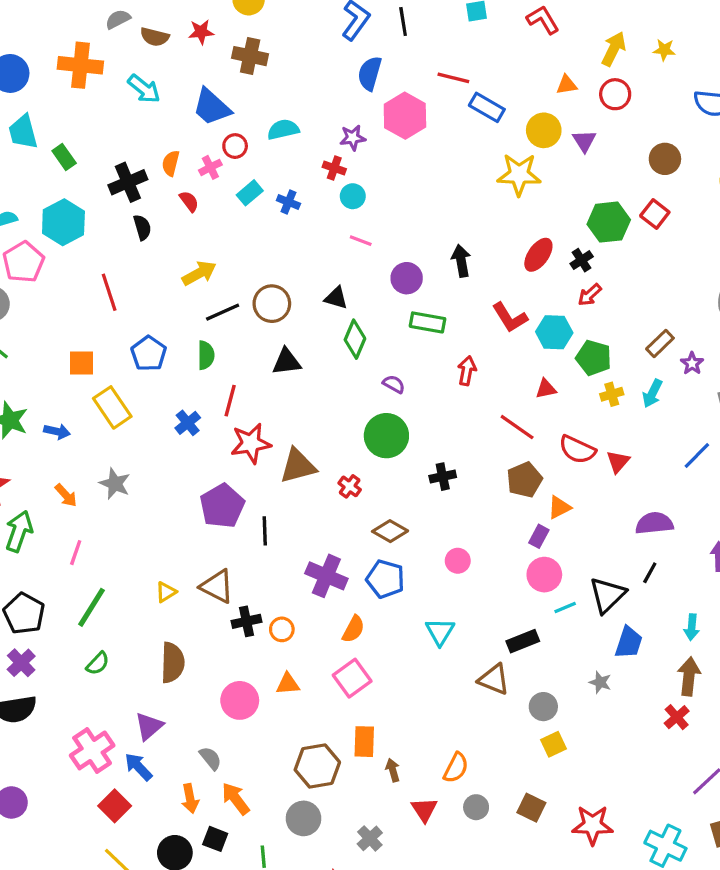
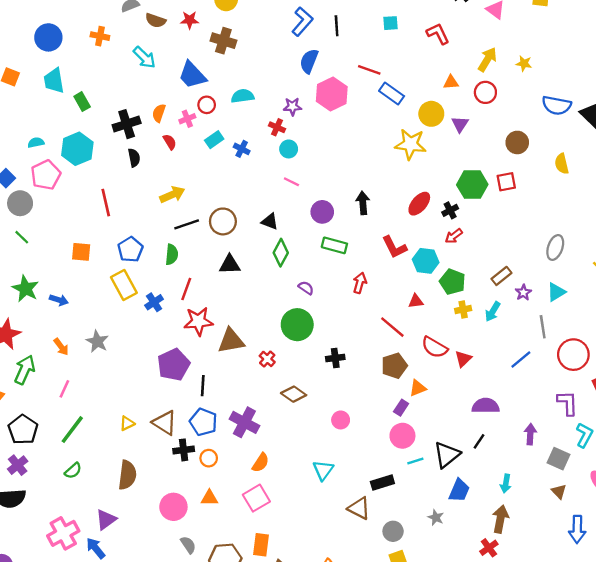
orange cross: (80, 65) -> (100, 36), size x0.6
red square: (655, 214) -> (506, 182), turned 36
yellow rectangle: (112, 407) -> (124, 285), moved
blue pentagon: (385, 579) -> (203, 422), moved
gray semicircle: (210, 758) -> (188, 545), moved

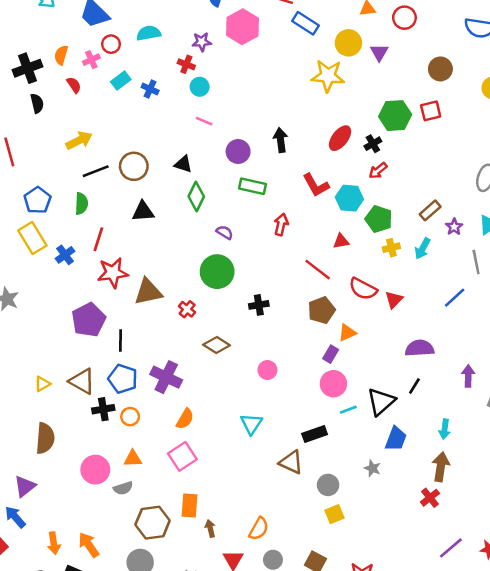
gray semicircle: (188, 545) -> (123, 488), moved, turned 108

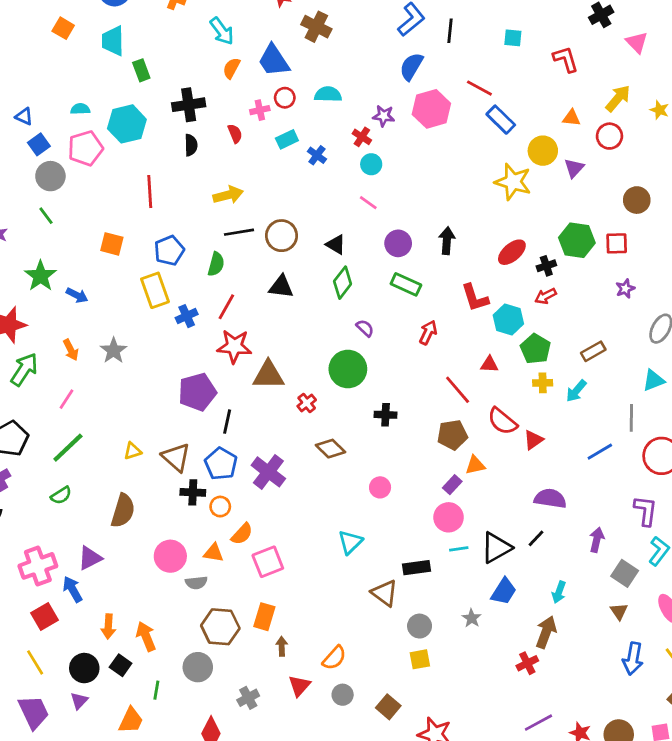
orange semicircle: (61, 55) -> (231, 68), moved
purple star: (454, 227) -> (625, 289), moved
orange semicircle: (185, 419) -> (242, 534), moved

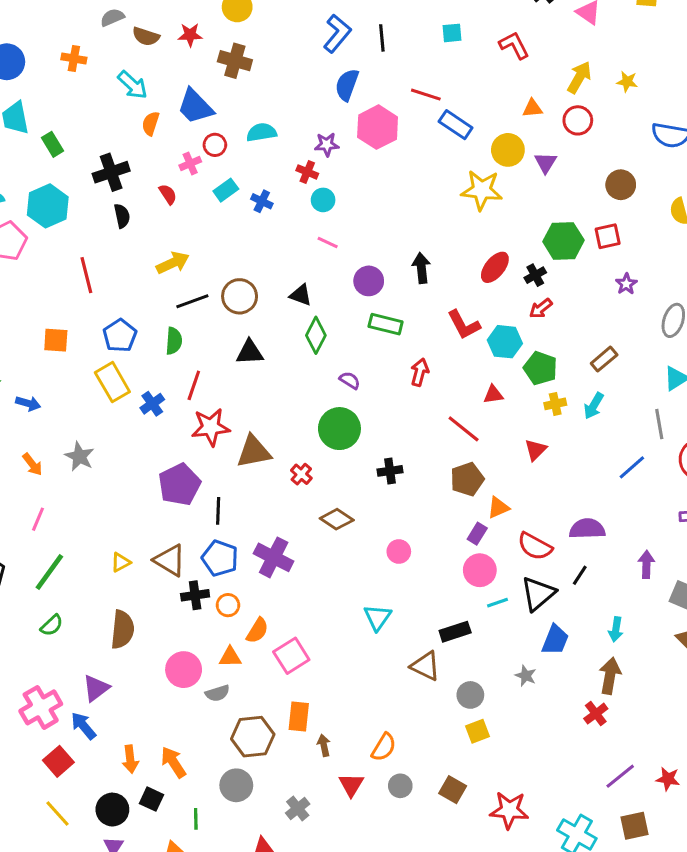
red semicircle: (502, 421) -> (535, 546), moved
red triangle: (533, 440) -> (536, 450), moved

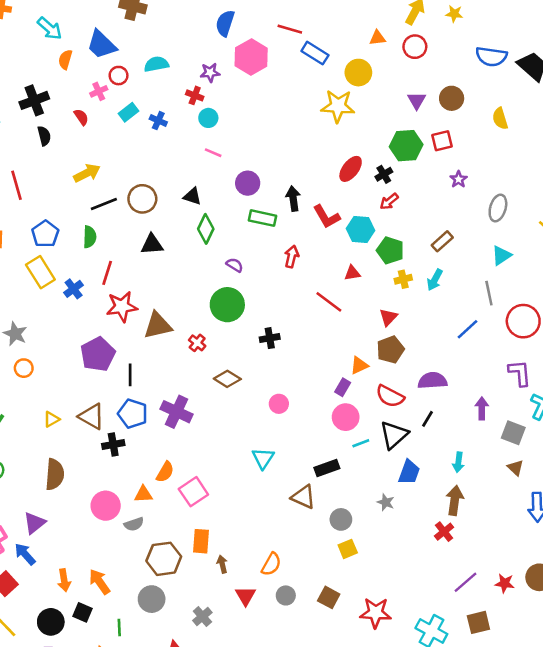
purple triangle: (546, 163) -> (417, 101), moved
black arrow: (421, 268) -> (293, 199), moved
brown pentagon: (467, 479) -> (390, 350), moved
orange circle: (228, 605) -> (24, 368), moved

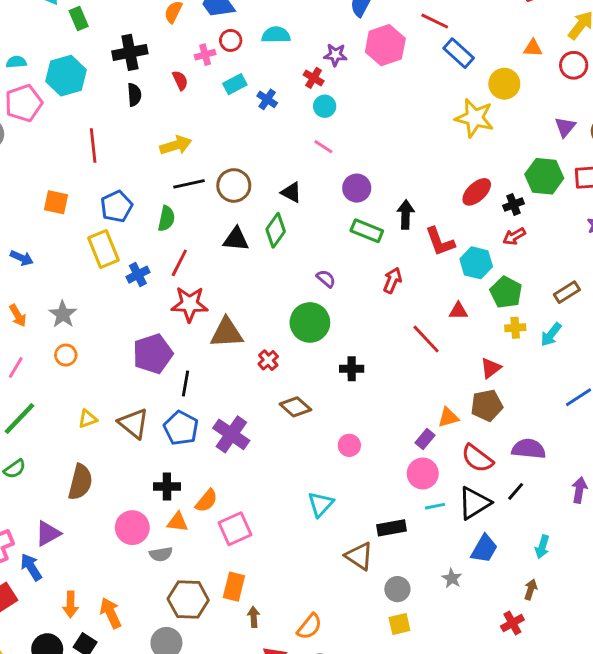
green diamond: (206, 229) -> (276, 230), moved
black cross: (113, 445) -> (167, 486), moved
brown arrow: (455, 500) -> (531, 589), size x0.6

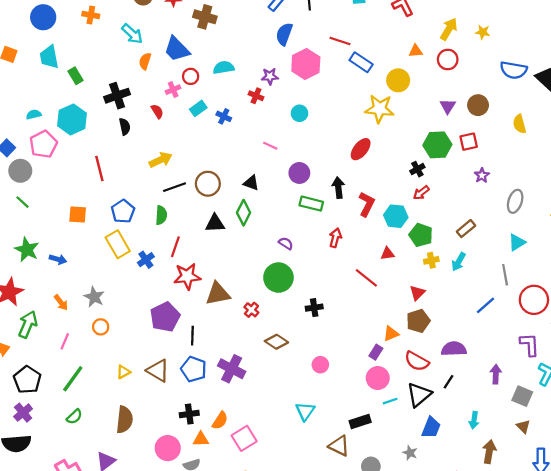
cyan circle: (325, 106) -> (300, 113), moved
red ellipse: (477, 192) -> (361, 149), moved
red L-shape: (440, 242) -> (367, 204), turned -125
brown arrow: (531, 589) -> (489, 452), moved, size x1.5

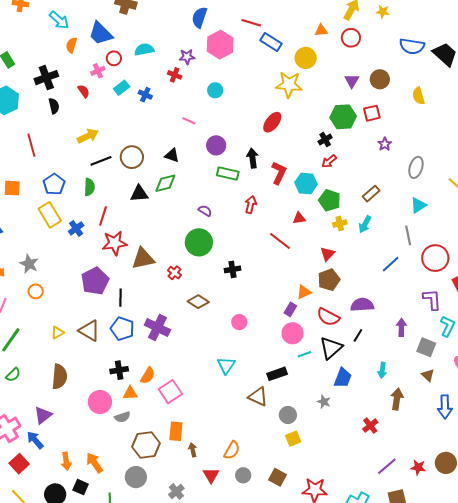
green diamond: (244, 213) -> (165, 183), turned 50

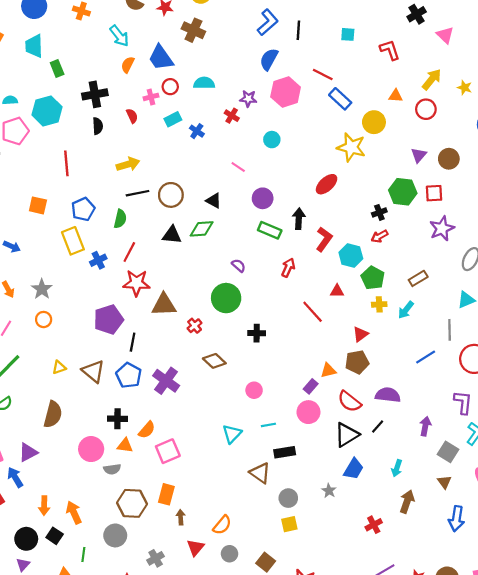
purple star: (385, 144) -> (442, 229), size x1.6
cyan line: (304, 354) -> (268, 425), moved

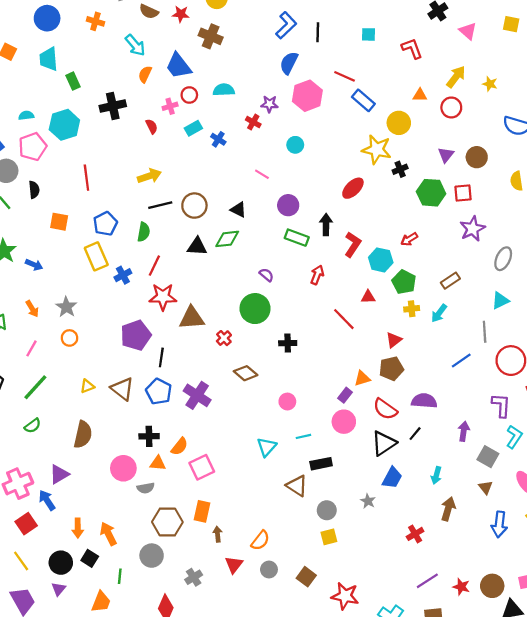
black semicircle: (98, 126) -> (34, 190), moved
black cross: (379, 212) -> (400, 169), moved

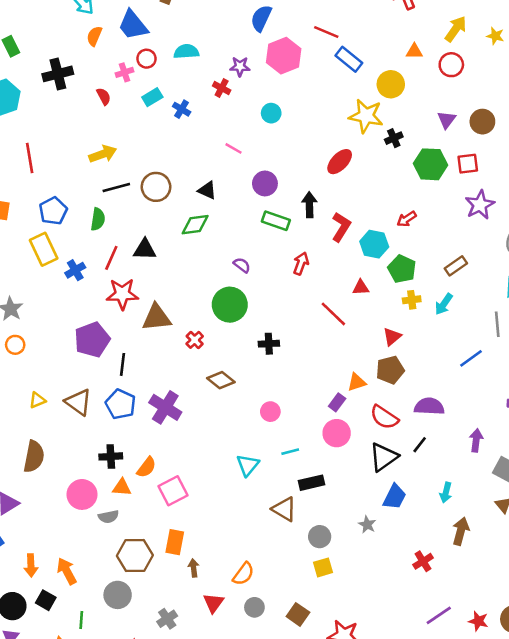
black triangle: (197, 246) -> (145, 249), moved

